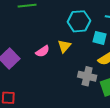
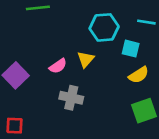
gray cross: (87, 76) -> (71, 98), moved

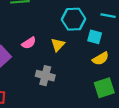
pink semicircle: (58, 66) -> (29, 43), moved

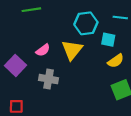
yellow triangle: (58, 45) -> (72, 50), size x1.5
gray cross: (45, 76) -> (49, 79), moved

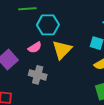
cyan hexagon: (86, 23) -> (48, 25), moved

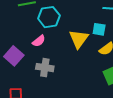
yellow triangle: (62, 50) -> (79, 39), moved

